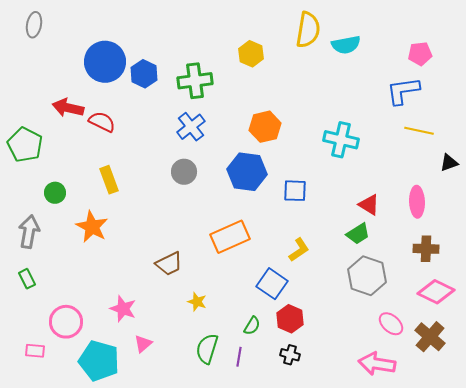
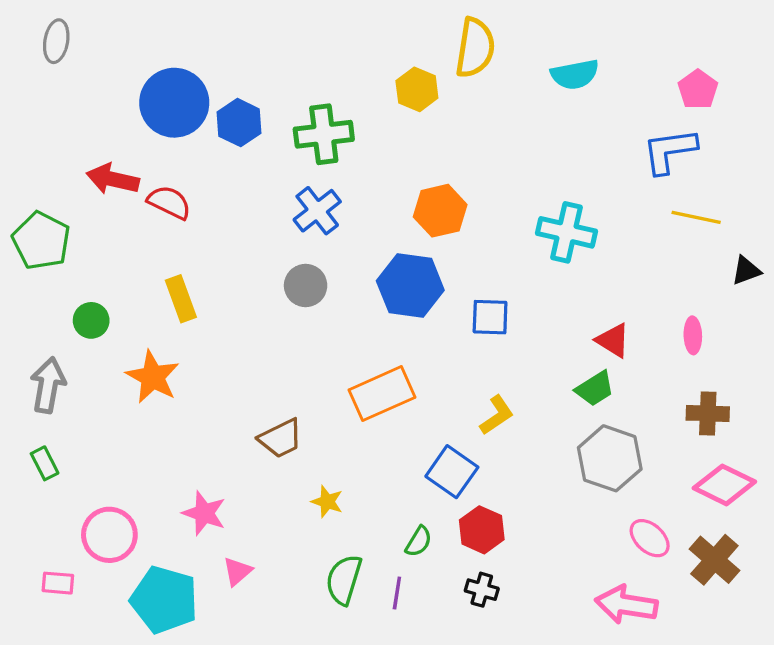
yellow semicircle: (308, 30) -> (475, 48), moved
pink pentagon: (420, 54) -> (698, 89), turned -30
pink ellipse: (417, 202) -> (693, 335), size x0.7

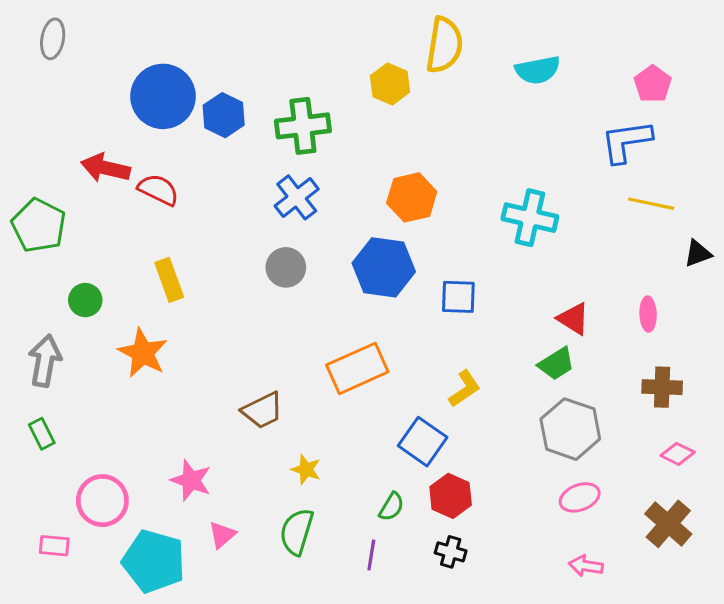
pink diamond: (724, 485) -> (678, 454), size x0.6
pink ellipse: (650, 538) -> (580, 497), moved, turned -63
green semicircle: (344, 580) -> (297, 532), moved
pink arrow: (626, 605) -> (586, 566), size x0.6

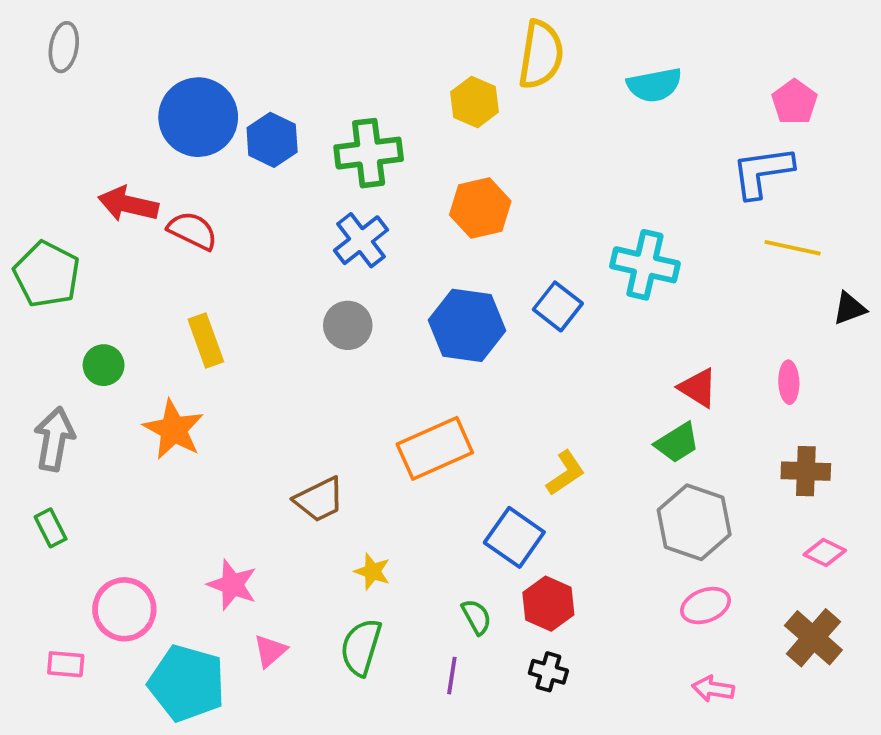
orange hexagon: (412, 197) -> (480, 208), moved
blue square: (458, 297) -> (558, 306), moved, turned 36
green semicircle: (392, 507) -> (476, 617), turned -60

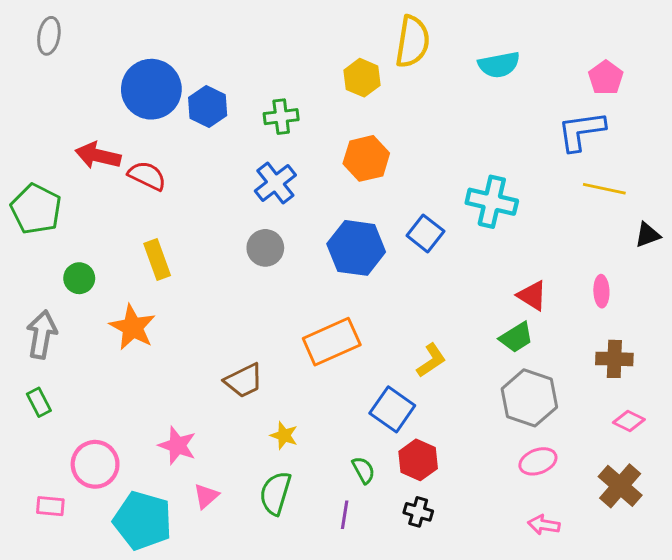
green cross: (369, 153) -> (281, 117), size x0.7

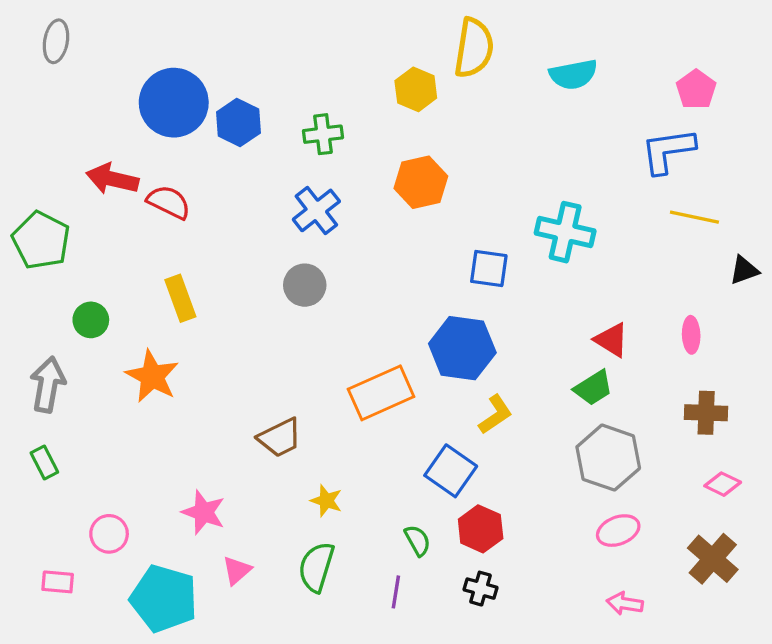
blue square: (425, 233) -> (489, 269), turned -30
blue hexagon: (356, 248) -> (462, 348), moved
pink circle: (95, 464) -> (109, 534), size x0.7

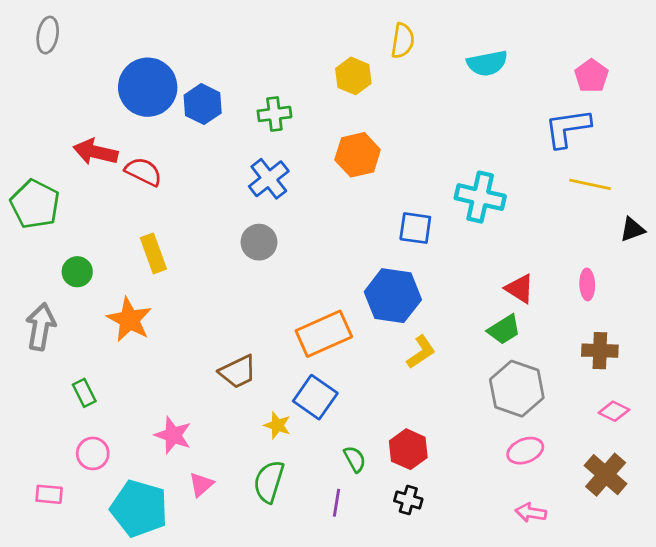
yellow semicircle: (474, 48) -> (403, 41), size x0.7
green rectangle: (44, 463) -> (84, 393), moved
blue square: (451, 471) -> (315, 397), moved

